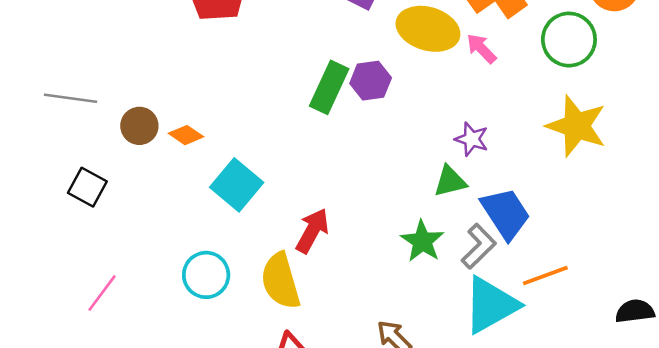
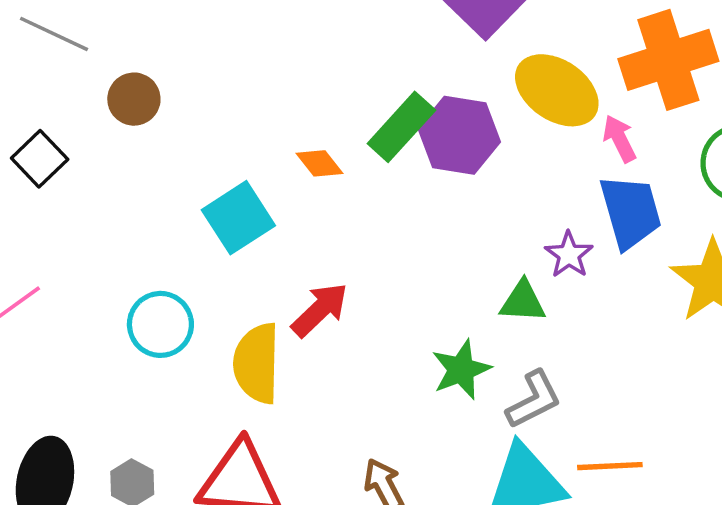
purple hexagon: (371, 81) -> (459, 135), size x1.4
orange diamond: (186, 135) -> (319, 163), moved
blue trapezoid: (506, 214) -> (630, 212), moved

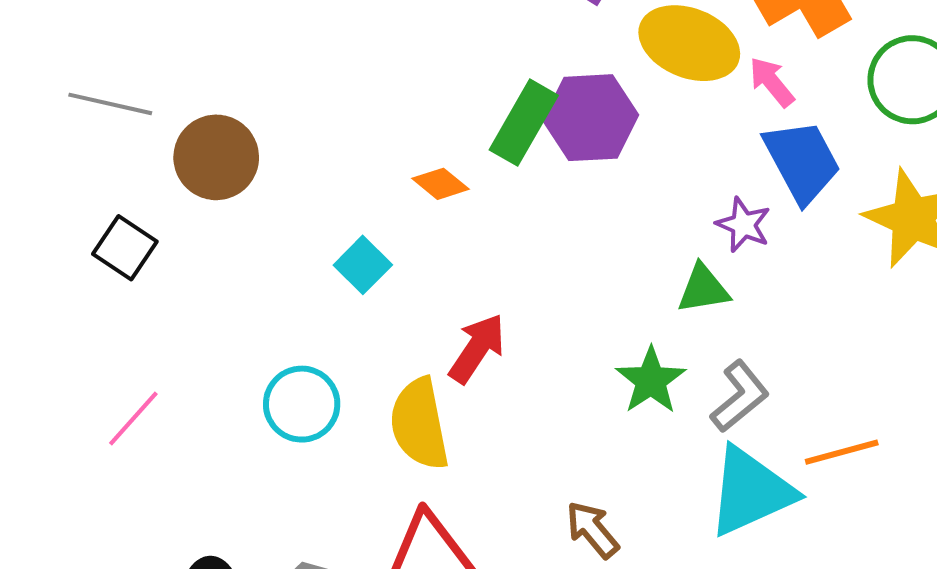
brown circle: (134, 99) -> (216, 157), size x1.4
cyan square: (238, 218) -> (363, 265), size x0.7

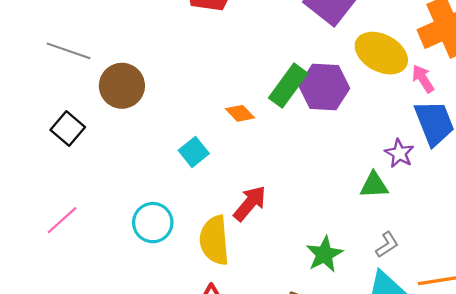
green star: (651, 380) -> (324, 254), moved
gray L-shape: (740, 396) -> (387, 245), size x0.7

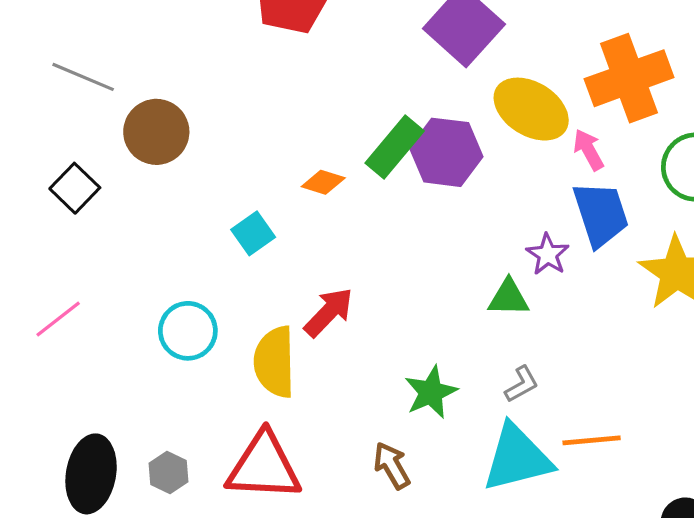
orange diamond: (240, 113) -> (323, 182), turned -32

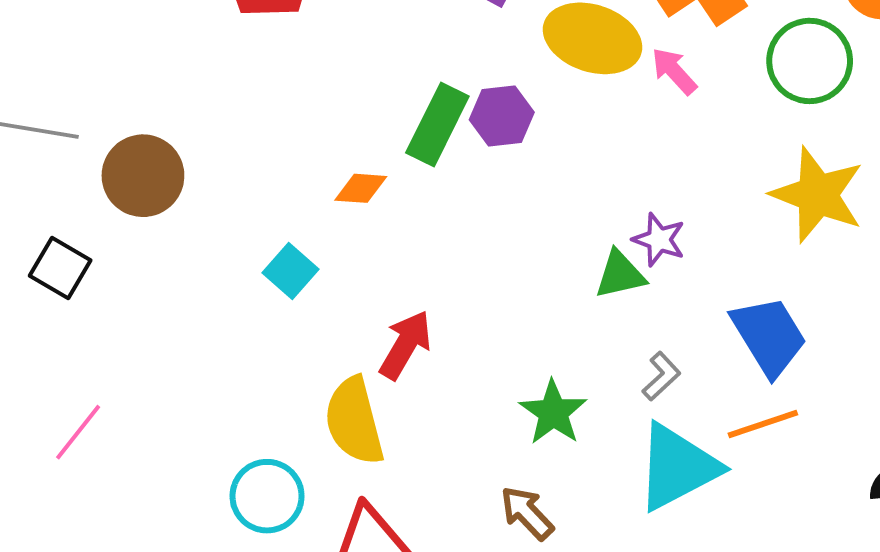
purple hexagon: (446, 152) -> (502, 116), size x0.7
blue trapezoid: (601, 214) -> (769, 336), moved
purple star: (548, 254) -> (659, 240), moved
cyan circle: (188, 331) -> (267, 496), moved

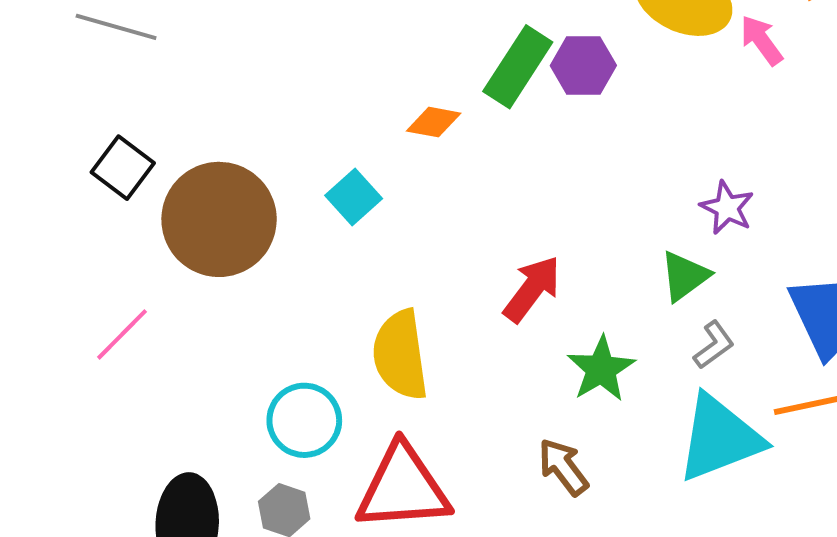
brown circle: (143, 176) -> (219, 219), moved, size x1.4
green triangle: (620, 275) -> (685, 276), moved, turned -30
red arrow: (405, 345) -> (532, 289), moved

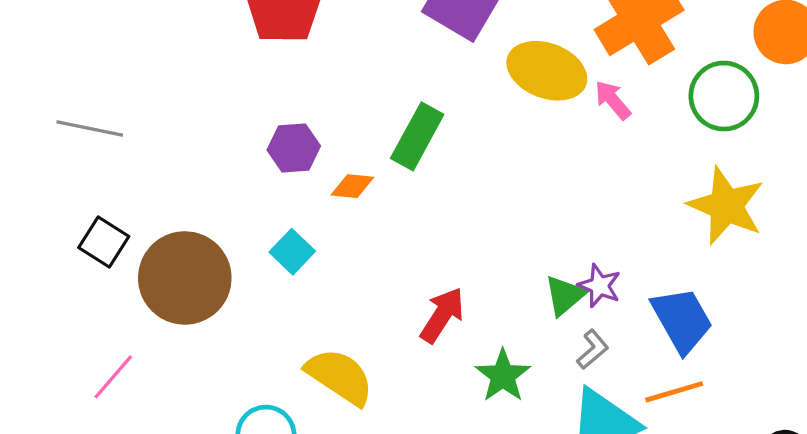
purple hexagon: (583, 66) -> (294, 148), moved
purple star: (727, 208) -> (599, 286), moved
yellow semicircle: (400, 355) -> (340, 377), turned 136

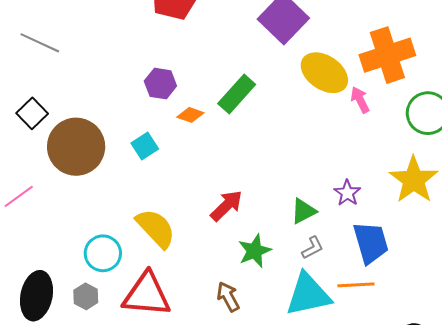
purple star: (599, 286) -> (347, 193), moved

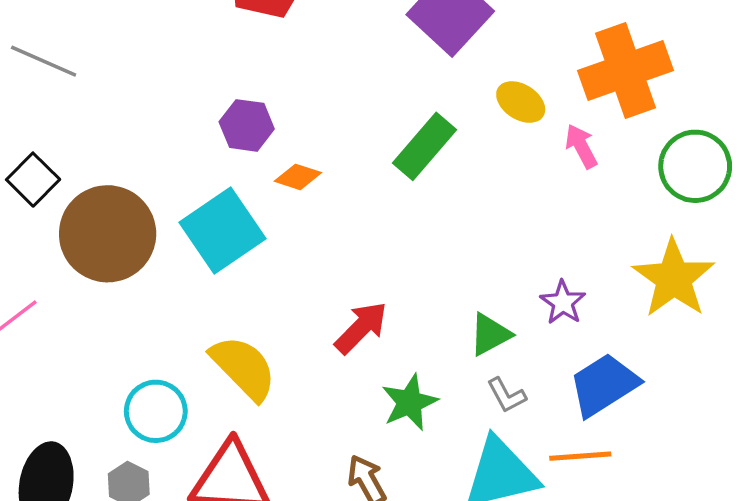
yellow ellipse: (324, 73) -> (521, 102), size x0.6
green rectangle: (237, 94) -> (425, 146), moved
cyan square: (145, 146) -> (223, 230), size x1.8
blue trapezoid: (371, 243) -> (604, 385), turned -105
gray L-shape: (313, 248) -> (506, 395), turned 90

